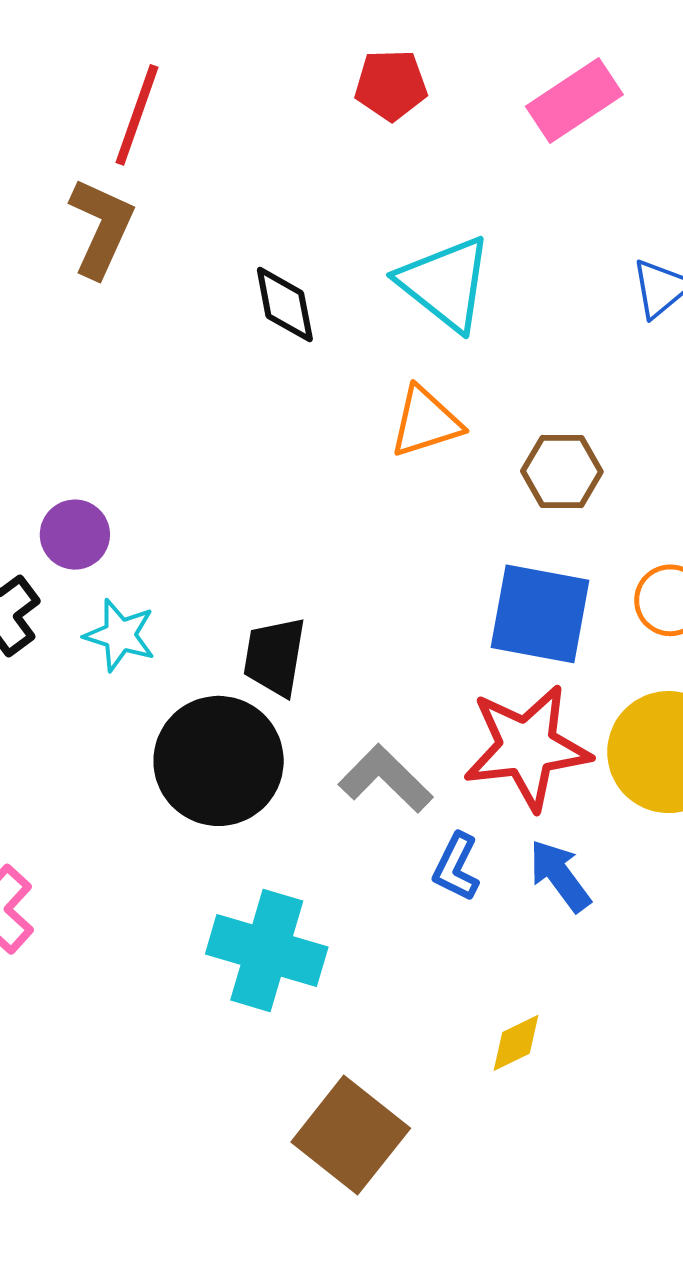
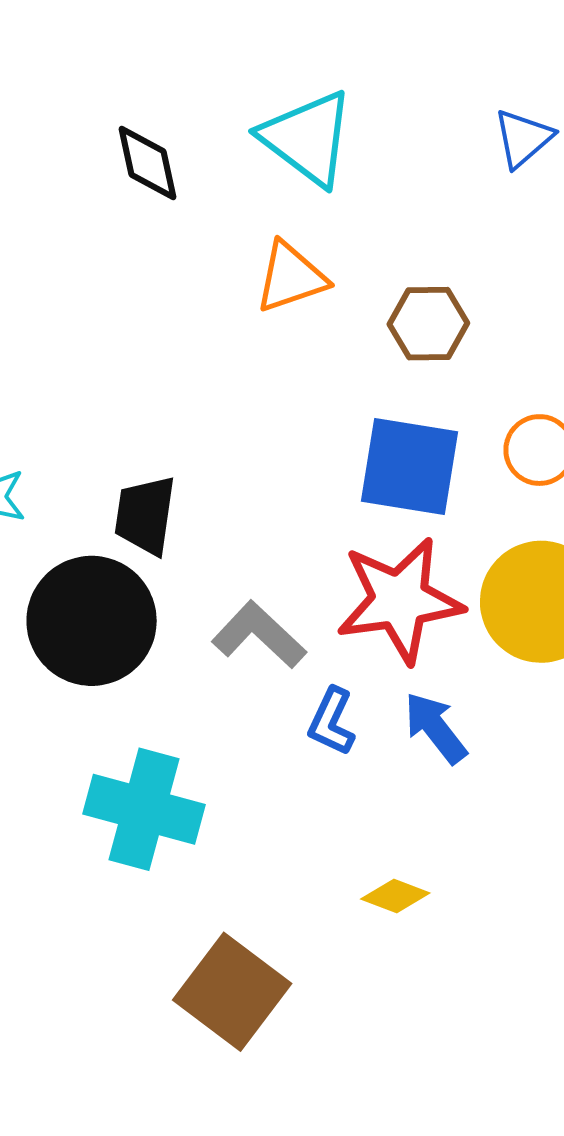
yellow diamond: (516, 1043) -> (395, 896), turned 48

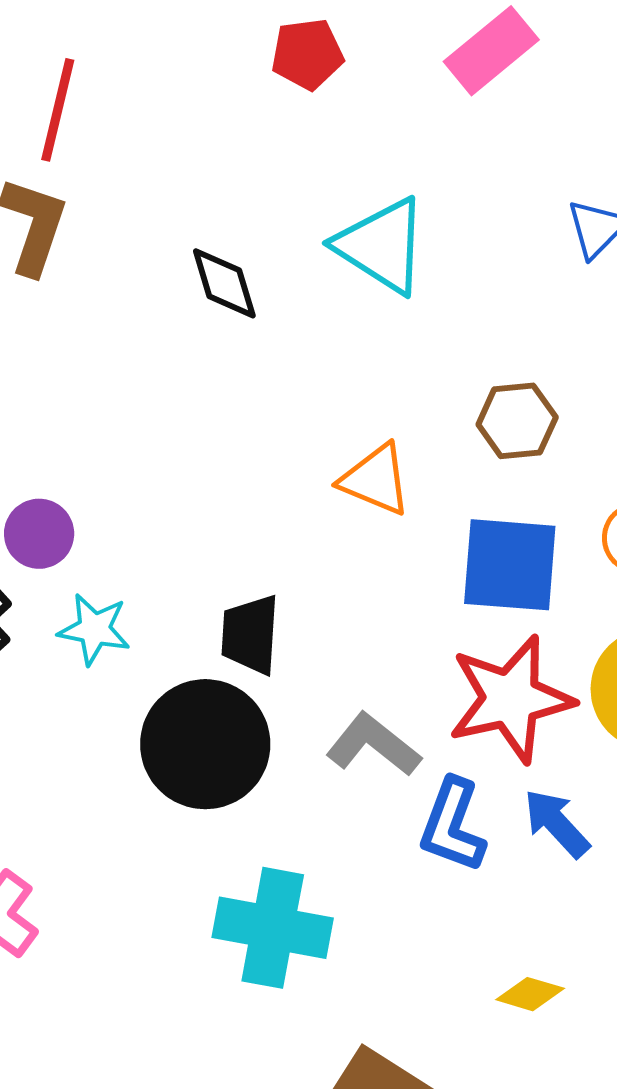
orange triangle: (291, 277) -> (376, 480), moved, turned 46
blue L-shape: (332, 722) -> (453, 825), size x1.4

